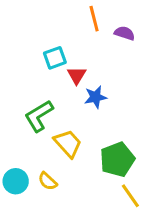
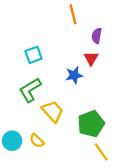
purple semicircle: (125, 33) -> (97, 36), moved, turned -98
cyan square: (55, 58) -> (33, 55), moved
red triangle: (77, 75) -> (91, 58), moved

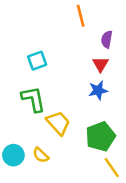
blue star: (74, 75) -> (98, 90), moved
green L-shape: (30, 90) -> (33, 99), turned 110

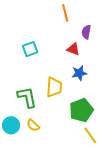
red triangle: (101, 64) -> (73, 49), moved, turned -40
green L-shape: (33, 99) -> (27, 97), moved
yellow trapezoid: (58, 123) -> (54, 87), moved, turned 45

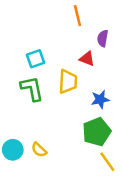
blue star: (79, 73) -> (100, 99), moved
yellow trapezoid: (54, 87) -> (68, 81), moved
green L-shape: (27, 97) -> (32, 89), moved

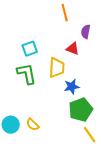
blue star: (100, 99) -> (72, 87), moved

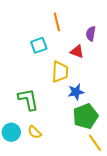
orange line: (65, 13) -> (57, 22), moved
cyan square: (30, 49) -> (39, 45), moved
green L-shape: (27, 74) -> (28, 99), moved

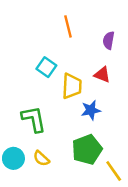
cyan square: (39, 45) -> (46, 67), moved, turned -35
red triangle: (77, 52) -> (102, 75), moved
green pentagon: (85, 116) -> (87, 149), moved

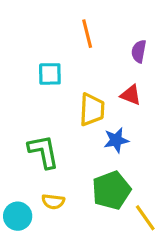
cyan square: (46, 67) -> (50, 74), moved, turned -36
cyan circle: (13, 158) -> (18, 216), moved
yellow semicircle: (41, 158) -> (53, 202), turned -36

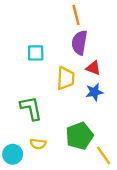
orange line: (87, 34) -> (76, 15), moved
purple semicircle: (139, 51) -> (79, 43), moved, size x1.5
blue star: (116, 140) -> (94, 92), moved

